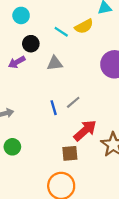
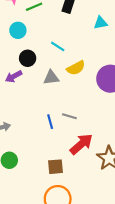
yellow semicircle: (84, 26) -> (76, 68), moved
gray line: (73, 102) -> (69, 116), turned 56
brown square: (70, 153) -> (55, 167), moved

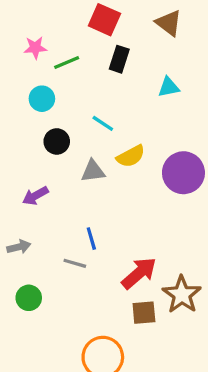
purple arrow: (14, 77) -> (35, 196), moved
gray line: (69, 116) -> (75, 263), moved
brown square: (55, 167) -> (144, 313), moved

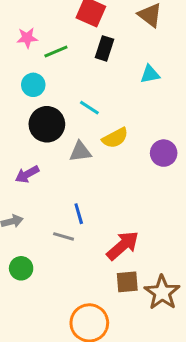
black circle: (57, 141) -> (47, 124), size x1.5
purple circle: (183, 173) -> (164, 153), size x0.7
brown star: (182, 295) -> (162, 293), moved

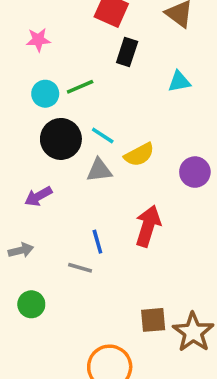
green line: (56, 51) -> (80, 87), moved
cyan line: (89, 108) -> (103, 135), moved
red arrow: (123, 246) -> (148, 226), moved, turned -32

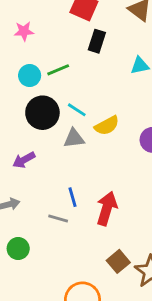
red arrow: (148, 226) -> (107, 208), moved
brown square: (153, 320) -> (118, 261), turned -35

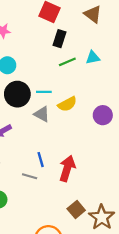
green line: (58, 70) -> (67, 62), moved
cyan line: (77, 110) -> (44, 92), turned -32
gray triangle: (74, 138) -> (42, 114), turned 35

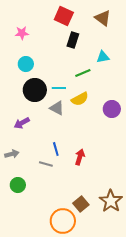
green line: (67, 62) -> (83, 73), moved
red arrow: (67, 168) -> (80, 157), size x0.7
brown square: (76, 210) -> (81, 204), moved

